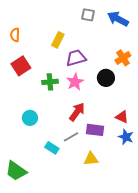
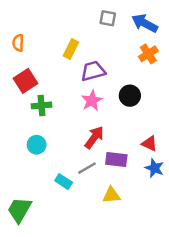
orange cross: (123, 58) -> (148, 54), moved
green cross: (50, 82) -> (41, 105), moved
green trapezoid: (16, 171) -> (19, 210), turned 85

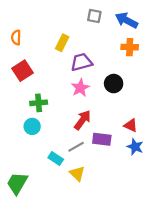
orange cross: (148, 54) -> (130, 47), turned 35
green cross: (41, 105) -> (39, 103), moved
yellow triangle: (111, 195) -> (77, 174), moved, turned 49

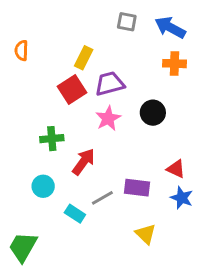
red square: (23, 71) -> (72, 90), moved
red arrow: (83, 120) -> (84, 162), moved
cyan circle: (32, 126) -> (43, 186), moved
yellow triangle: (77, 174) -> (146, 234), moved

